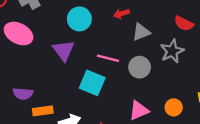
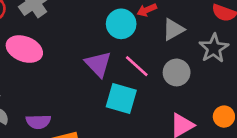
cyan circle: (79, 19) -> (121, 24), moved
purple triangle: (64, 50) -> (98, 64), moved
pink line: (108, 58) -> (137, 66), turned 35

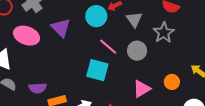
gray triangle: (173, 29) -> (134, 20), turned -36
purple triangle: (98, 64) -> (61, 28), moved

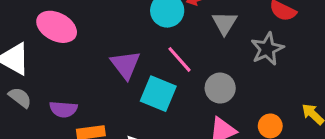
purple triangle: (61, 28) -> (125, 65), moved
gray circle: (137, 51) -> (220, 88), moved

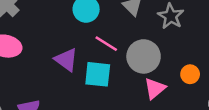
gray circle: (220, 88) -> (144, 56), size x1.4

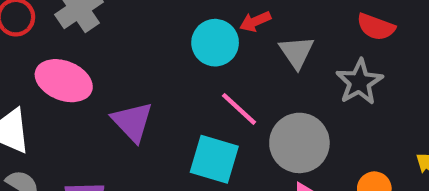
purple triangle: (66, 60) -> (132, 122), moved

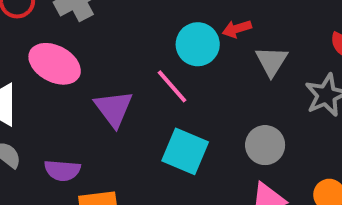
pink line: (239, 109) -> (172, 86), moved
gray circle: (299, 143) -> (265, 145), size x0.7

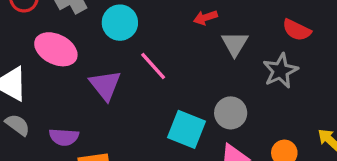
cyan circle: (198, 44) -> (120, 23), moved
cyan square: (185, 151) -> (187, 129), moved

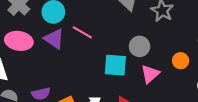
purple triangle: (105, 85) -> (54, 39), moved

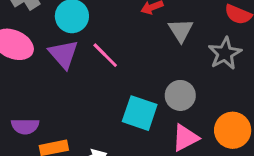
orange circle: (181, 61) -> (233, 130), size x1.5

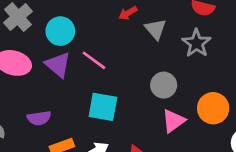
cyan square: (140, 113) -> (103, 107), moved
purple semicircle: (25, 126) -> (39, 118), moved

